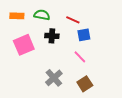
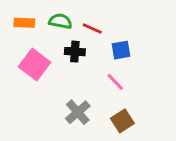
red line: (73, 20) -> (92, 28), moved
pink square: (24, 45) -> (34, 65), turned -30

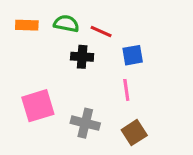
pink square: (34, 65) -> (38, 106), moved, turned 36
pink line: (115, 82) -> (126, 90), turned 36
gray cross: (78, 112) -> (85, 123), turned -35

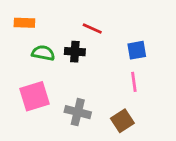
green semicircle: (66, 24) -> (43, 53), moved
blue square: (133, 55) -> (137, 50), moved
pink line: (126, 90) -> (134, 82), moved

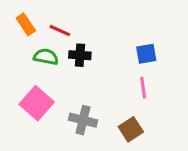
orange rectangle: (24, 23) -> (26, 24), turned 54
red line: (92, 29) -> (60, 31), moved
pink square: (35, 96) -> (37, 103), turned -32

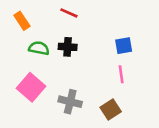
red line: (60, 31) -> (69, 13), moved

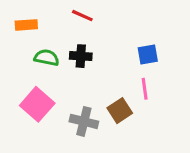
orange rectangle: (22, 21) -> (26, 25), turned -60
brown square: (111, 110) -> (120, 111), moved

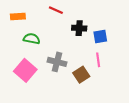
black cross: (81, 56) -> (79, 28), moved
gray cross: (84, 121) -> (57, 62), moved

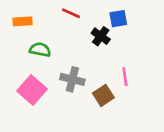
black cross: (79, 28) -> (101, 36), turned 32
blue square: (100, 37) -> (118, 19), moved

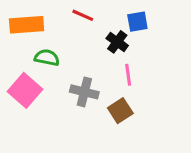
orange rectangle: (23, 21) -> (27, 25), size x1.5
pink line: (125, 77) -> (128, 75), moved
pink square: (32, 90) -> (25, 90), moved

